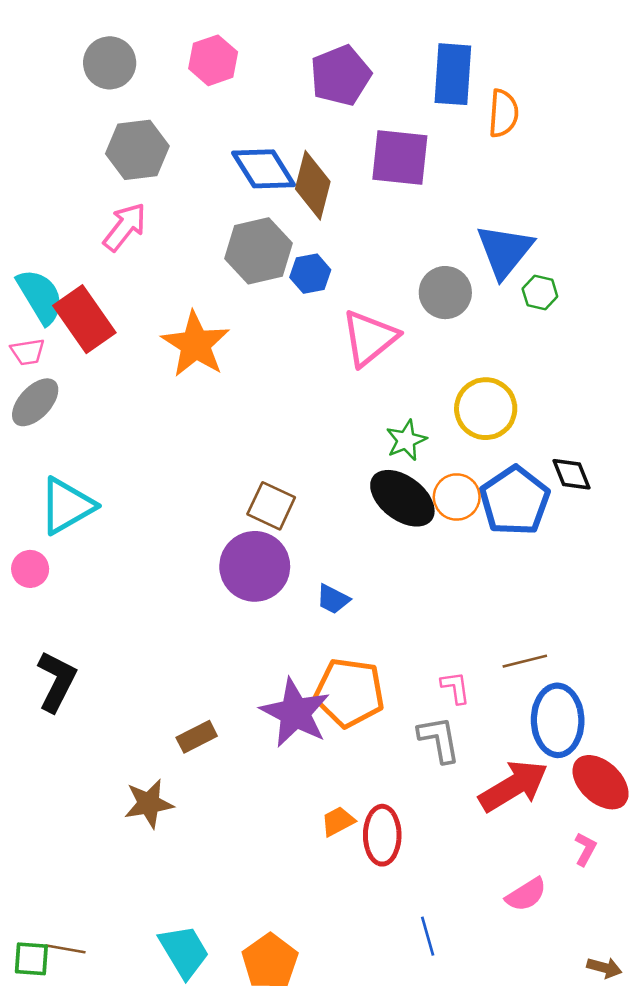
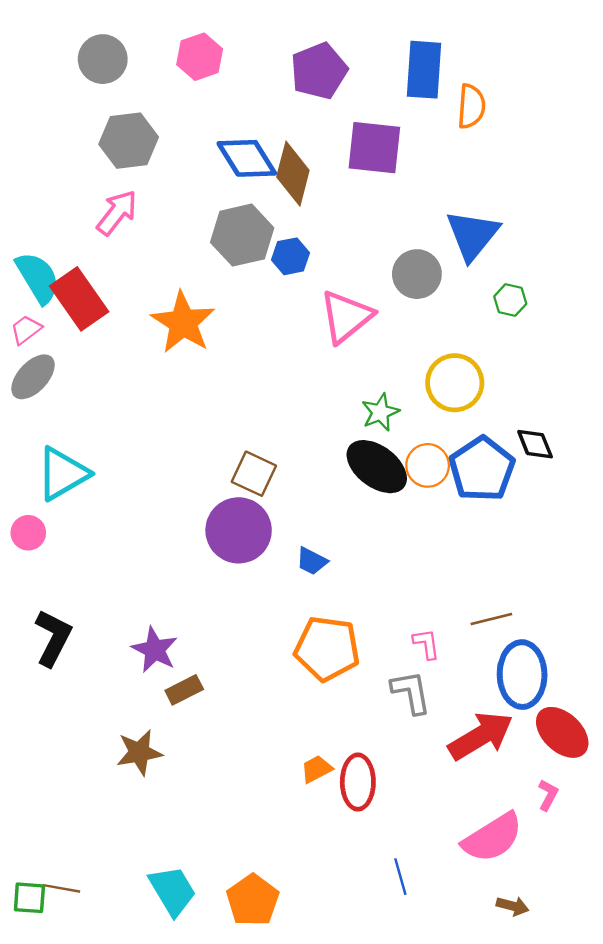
green hexagon: (540, 293) -> (510, 300), moved
pink trapezoid: (28, 352) -> (26, 330), turned 152
purple star: (295, 713) -> (155, 650), moved, size x0.7
pink semicircle: (526, 895) -> (493, 838), size x1.6
brown arrow: (604, 968) -> (513, 906), moved

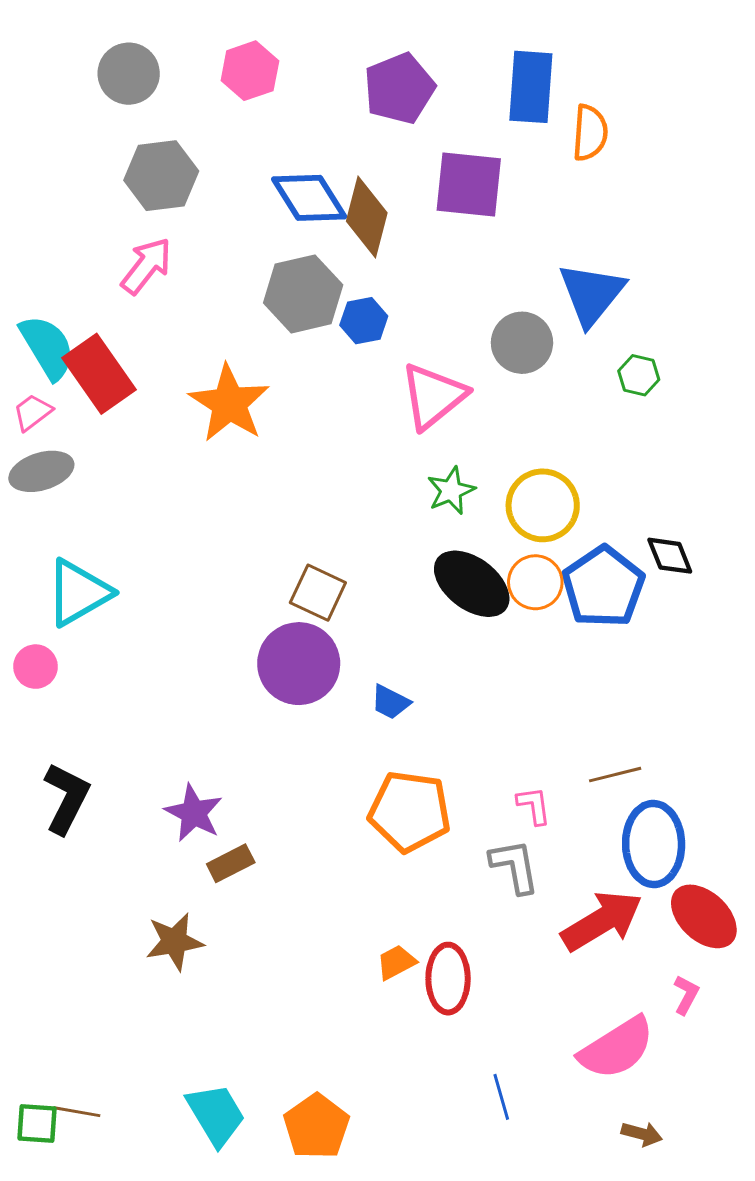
gray ellipse: (33, 377) -> (41, 471), turned 30
yellow circle: (455, 383) -> (543, 505), moved
green star: (380, 412) -> (451, 491), moved

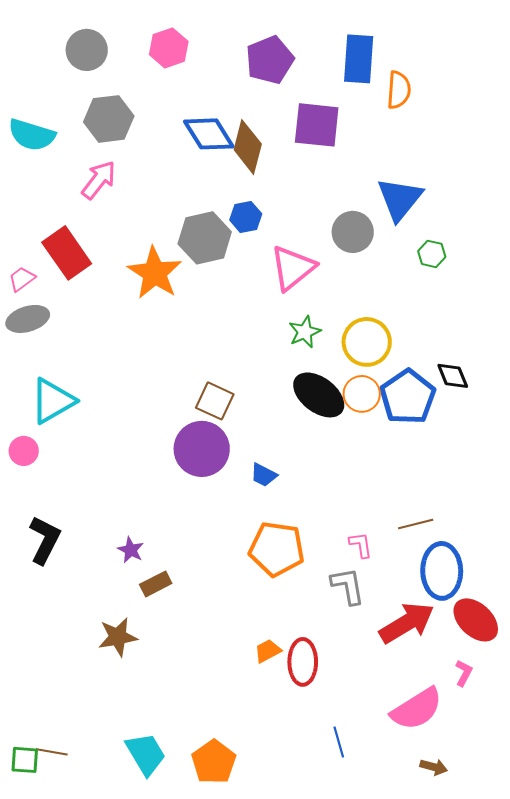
gray hexagon: (303, 294) -> (205, 238), moved
cyan semicircle: (47, 347) -> (32, 135), moved, turned 138
purple star: (194, 813) -> (131, 550), size x0.7

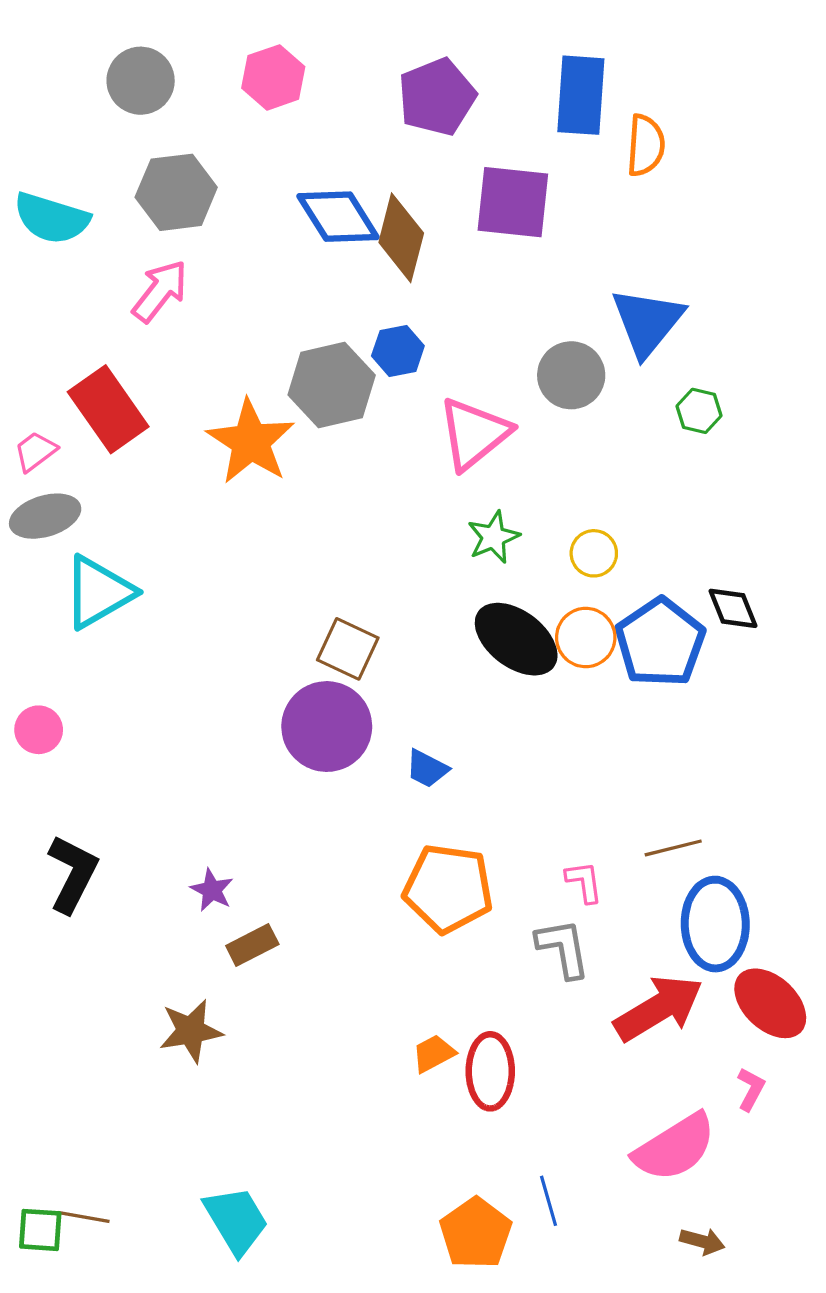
yellow circle: (367, 342) -> (594, 553), size x0.6
cyan triangle: (53, 401) -> (99, 592), moved
orange pentagon: (214, 762) -> (476, 1233), moved

